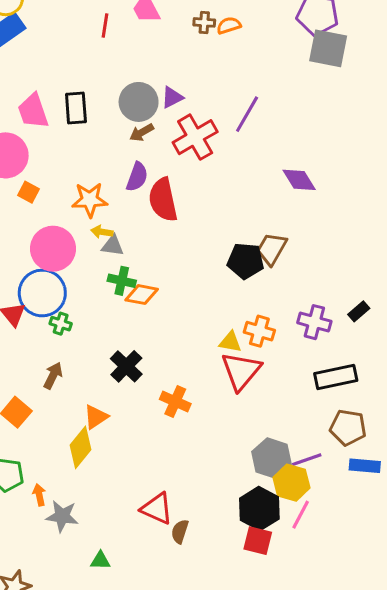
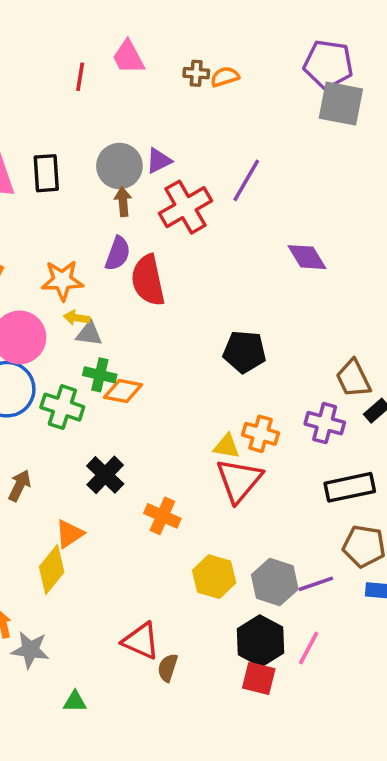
brown arrow: (142, 132) -> (123, 202), turned 115
brown trapezoid: (272, 249) -> (353, 378), moved, turned -56
green cross: (61, 324) -> (62, 407), moved, size x1.6
yellow hexagon: (291, 483) -> (214, 577), moved

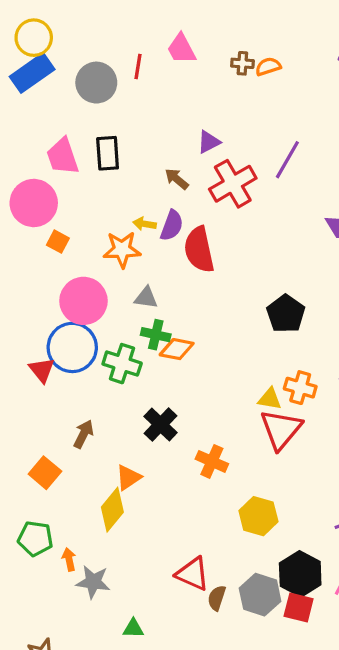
gray circle: (119, 166) -> (96, 83), moved
brown arrow: (123, 202) -> (177, 179), turned -45
yellow arrow: (77, 318) -> (144, 224), moved
black pentagon: (244, 352) -> (286, 314), turned 30
gray hexagon: (275, 582) -> (260, 595), moved

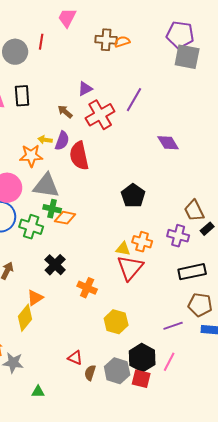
pink trapezoid: (181, 49) -> (67, 18), moved, turned 55
brown cross: (242, 63) -> (106, 40), size x1.5
gray triangle: (146, 298) -> (46, 186), size x1.8
red triangle: (193, 574) -> (75, 358), size x0.7

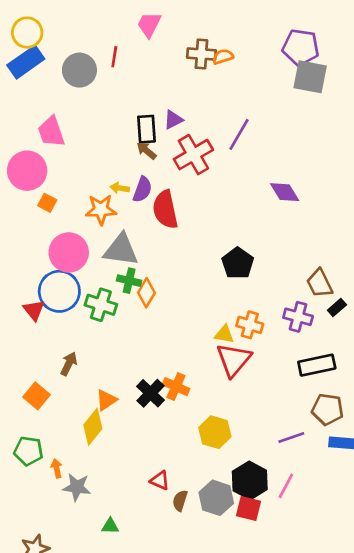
black rectangle: (22, 96) -> (146, 129), moved
orange diamond: (65, 218) -> (146, 293), turned -70
black cross: (55, 265) -> (151, 393), moved

